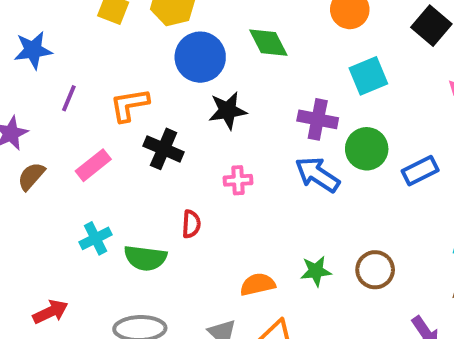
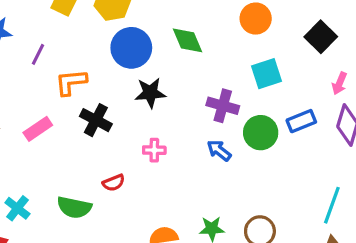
purple line: (69, 98) -> (38, 54), moved
blue rectangle: (420, 171) -> (301, 121), moved
blue arrow: (317, 175) -> (219, 150), size x0.7
red semicircle: (191, 224) -> (114, 183), turned 60
cyan cross: (96, 238) -> (17, 208), moved, turned -30

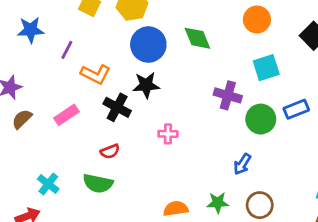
orange L-shape: (71, 82) -> (96, 74), turned -148
black star: (150, 93) -> (146, 85), moved
blue arrow: (219, 150) -> (242, 164), moved, turned -95
red semicircle: (114, 183) -> (110, 151), moved

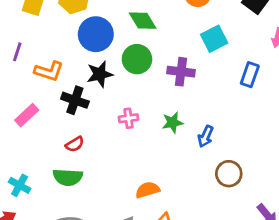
blue rectangle: (296, 109) -> (250, 75), turned -40
green circle: (261, 119) -> (137, 59), moved
green star: (218, 203) -> (173, 123), moved

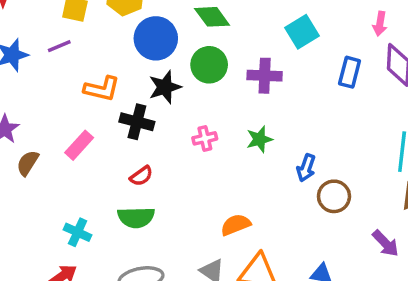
purple line: (17, 52) -> (59, 46), moved, turned 54
blue arrow: (206, 136) -> (306, 168), moved

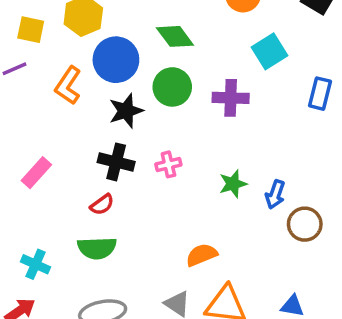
orange L-shape: (102, 89) -> (68, 86), moved, turned 111
black cross: (137, 122) -> (116, 162), moved
green star: (259, 139) -> (233, 184), moved

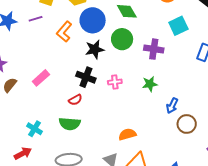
green star: (233, 184) -> (150, 84), moved

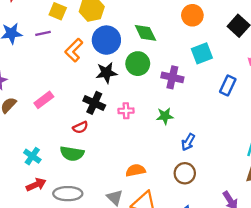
brown circle: (187, 124) -> (185, 173), moved
red arrow: (23, 153) -> (36, 185), moved

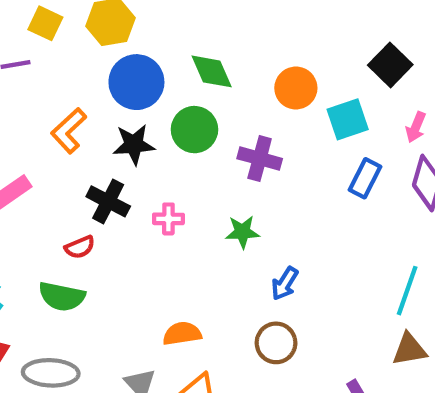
orange circle: (192, 15) -> (296, 88), moved
orange L-shape: (74, 50) -> (69, 131), moved
cyan square: (202, 53) -> (348, 119), moved

